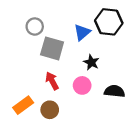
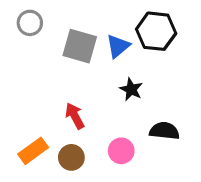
gray circle: (35, 26) -> (30, 23), moved
gray square: (52, 48) -> (80, 46), moved
pink circle: (82, 85) -> (121, 151), moved

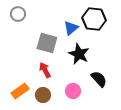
gray square: (80, 46) -> (47, 43), moved
black star: (131, 89) -> (79, 54), size x1.5
black semicircle: (164, 131) -> (99, 79), turned 42

